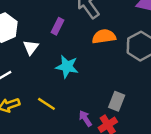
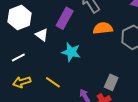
purple rectangle: (58, 26) -> (65, 18), size x1.5
white triangle: (31, 47) -> (42, 35), turned -32

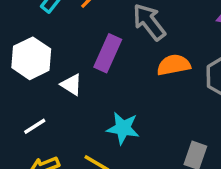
cyan star: (71, 52) -> (123, 128), moved

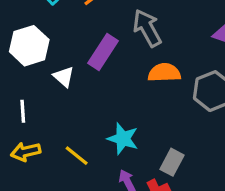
white line: (35, 126) -> (23, 111), turned -70
cyan star: (123, 128) -> (123, 139), moved

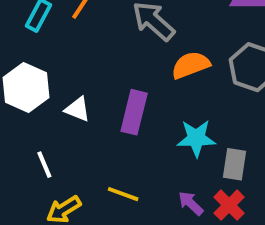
purple rectangle: (103, 52) -> (134, 112), moved
cyan star: (123, 139) -> (196, 138), moved

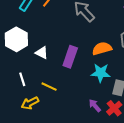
orange semicircle: (191, 65) -> (102, 49), moved
yellow line: (123, 194) -> (49, 87), moved

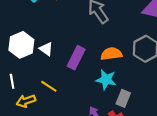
white hexagon: (16, 39) -> (21, 45), moved
white line: (22, 79) -> (12, 81), moved

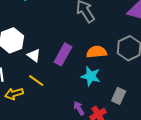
white triangle: (46, 49) -> (34, 55), moved
gray rectangle: (123, 98) -> (119, 96), moved

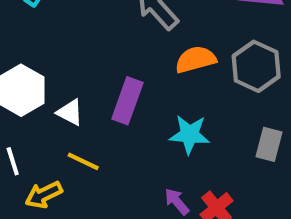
orange semicircle: (97, 52) -> (196, 59), moved
gray rectangle: (119, 96) -> (269, 144), moved

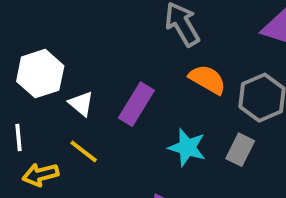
orange semicircle: (196, 59) -> (207, 79), turned 33
gray rectangle: (269, 144) -> (240, 150), moved

